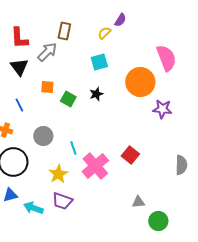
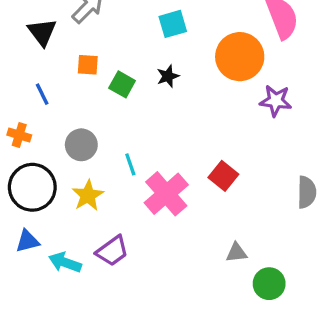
yellow star: (58, 174) -> (88, 195), moved
purple trapezoid: (62, 201) -> (112, 251), turned -55

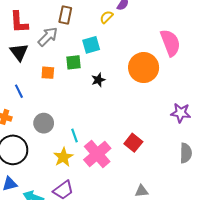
cyan square: (173, 24) -> (91, 45), moved
green square: (122, 84) -> (74, 62), moved, turned -35
purple star: (276, 101) -> (181, 113), moved
yellow star: (88, 195) -> (63, 157), moved

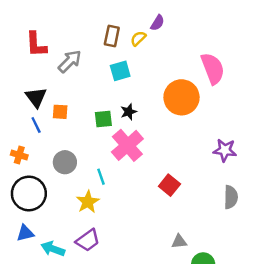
brown rectangle: (65, 15) -> (112, 36), moved
black triangle: (19, 52) -> (36, 97), moved
green square: (74, 62) -> (103, 119), moved
orange square: (48, 73) -> (60, 112), moved
pink cross: (97, 154) -> (127, 145), moved

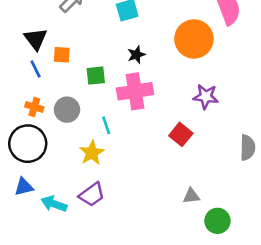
green square: (103, 119) -> (96, 76), moved
pink cross: (127, 145) -> (135, 91), turned 32
purple star: (225, 150) -> (206, 97), moved
orange cross: (19, 155) -> (34, 107), moved

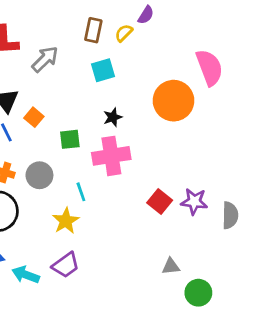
orange square: (62, 55) -> (34, 117), turned 36
purple star: (206, 97) -> (194, 201), moved

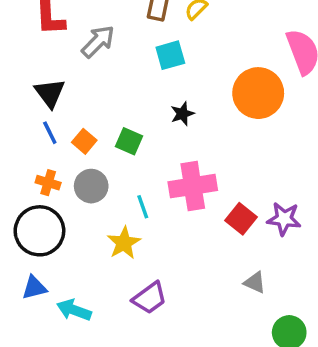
orange square: (34, 117) -> (84, 141), moved
green square: (70, 139) -> (129, 141), turned 30
pink cross: (111, 156) -> (193, 186), moved
purple trapezoid: (66, 265) -> (150, 298), moved
gray triangle: (171, 266) -> (255, 282), moved, turned 30

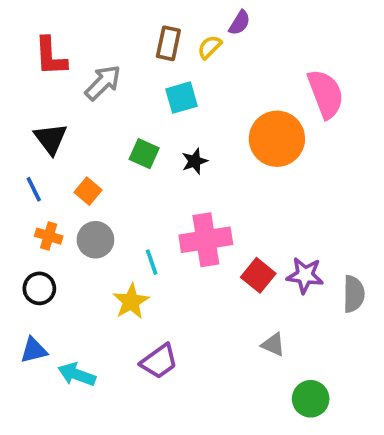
blue line: (50, 133) -> (34, 189), moved
green square: (129, 141) -> (144, 154), moved
black circle: (39, 231) -> (39, 288), size x0.6

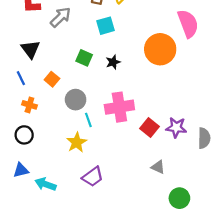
gray circle: (95, 240) -> (76, 100), moved

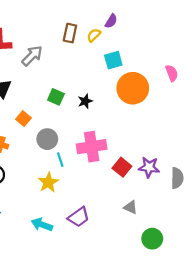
pink semicircle: (188, 24) -> (172, 73), moved, size x0.6
cyan square: (106, 26) -> (113, 60), moved
purple trapezoid: (93, 177) -> (79, 217), moved
cyan arrow: (46, 184) -> (42, 225), moved

